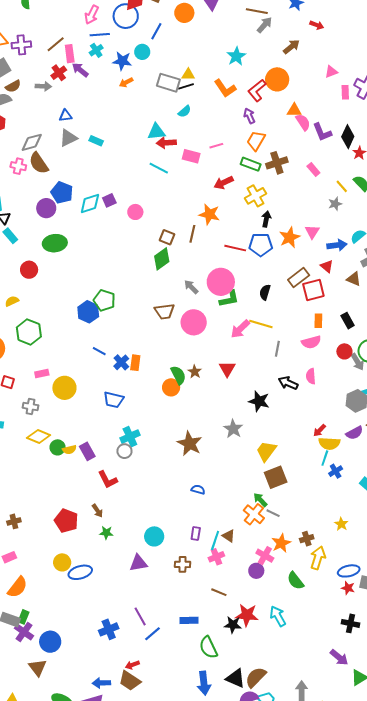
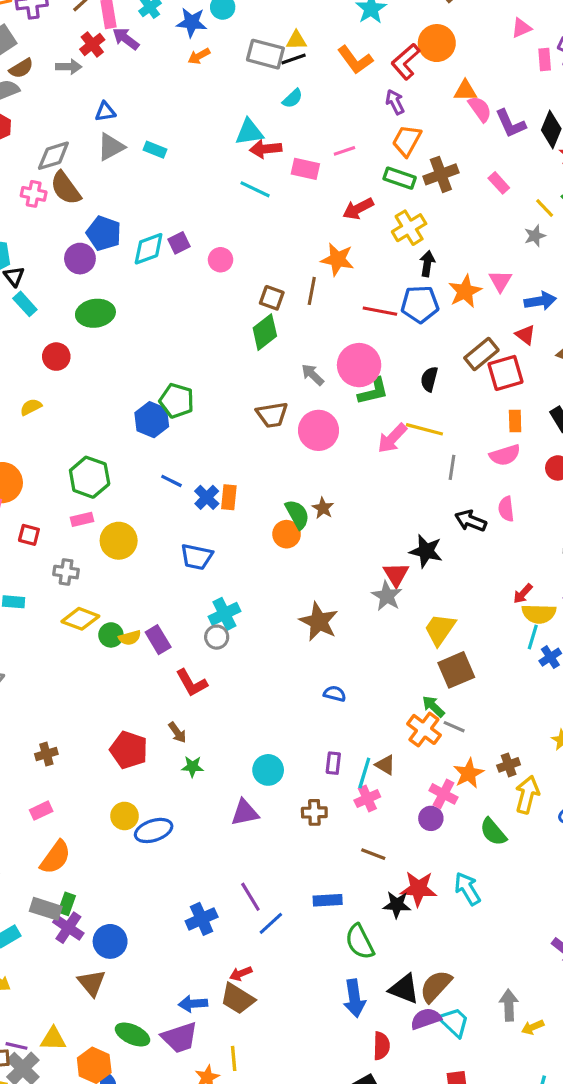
green hexagon: (29, 332) -> (90, 477), moved
red triangle: (227, 369) -> (396, 574), moved

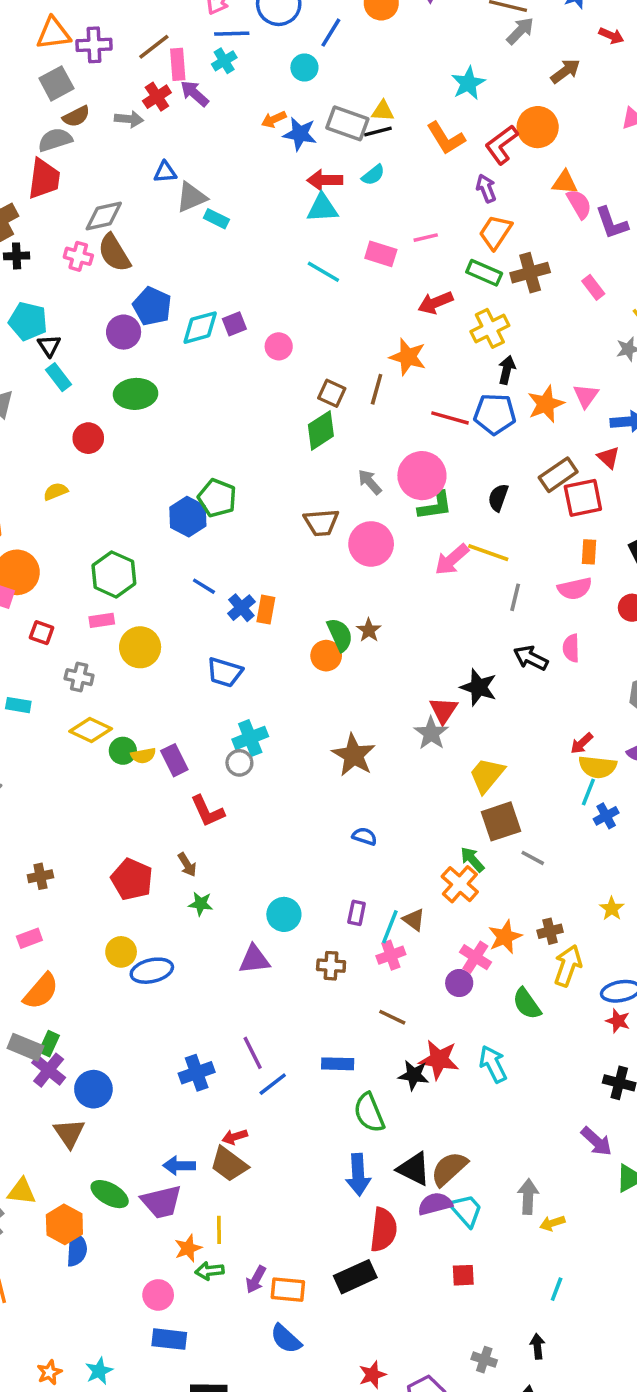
blue star: (192, 22) -> (300, 134), moved
gray triangle: (111, 147) -> (191, 197), moved
red arrow: (266, 149) -> (325, 180), moved
gray line: (454, 727) -> (533, 858), moved
red semicircle: (381, 1046) -> (383, 1230), size x1.4

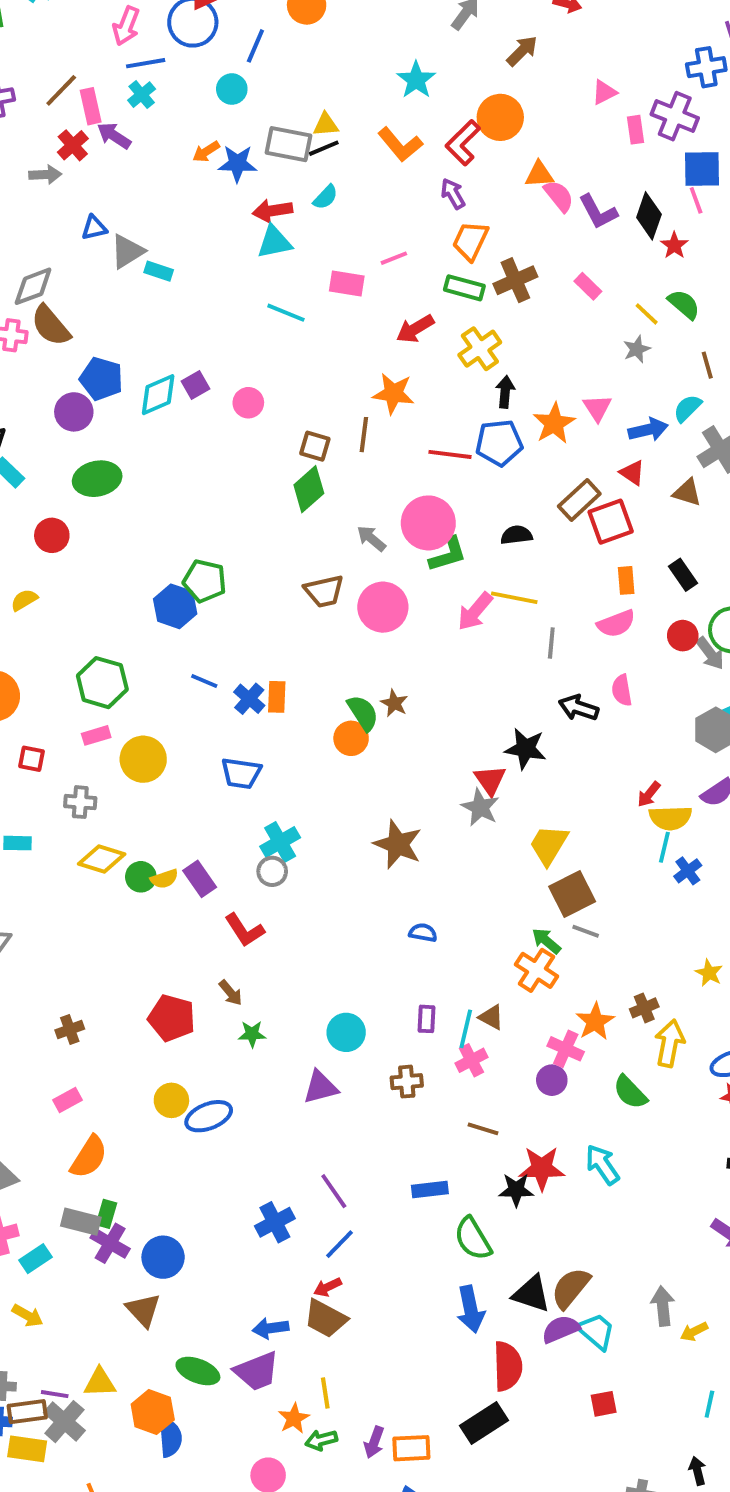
black semicircle: (498, 498) -> (516, 535), turned 72
gray line: (533, 858) -> (586, 931), moved
blue line: (273, 1084) -> (340, 1244), moved

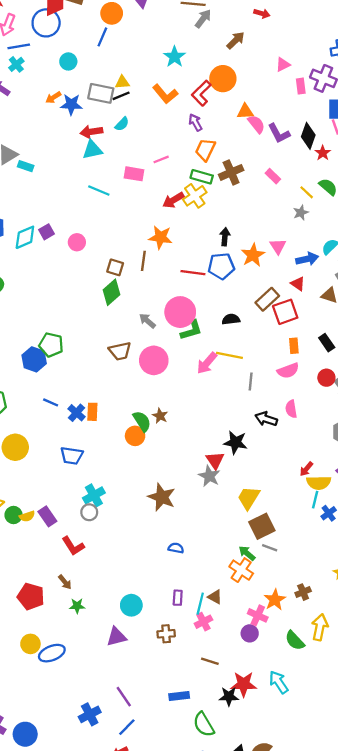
blue line: (255, 46) -> (102, 37), moved
yellow cross: (480, 349) -> (195, 196), moved
yellow arrow: (670, 1043) -> (320, 627), moved

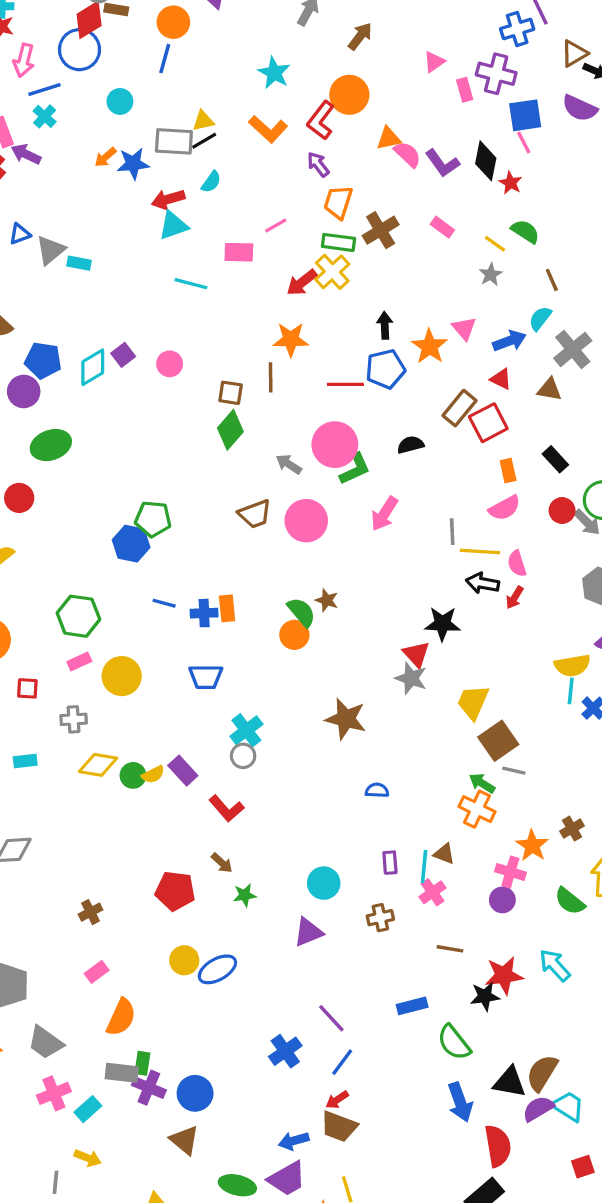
yellow line: (229, 355) -> (480, 552), moved
blue cross: (77, 413) -> (204, 613), turned -36
red arrow: (306, 469) -> (515, 597), moved

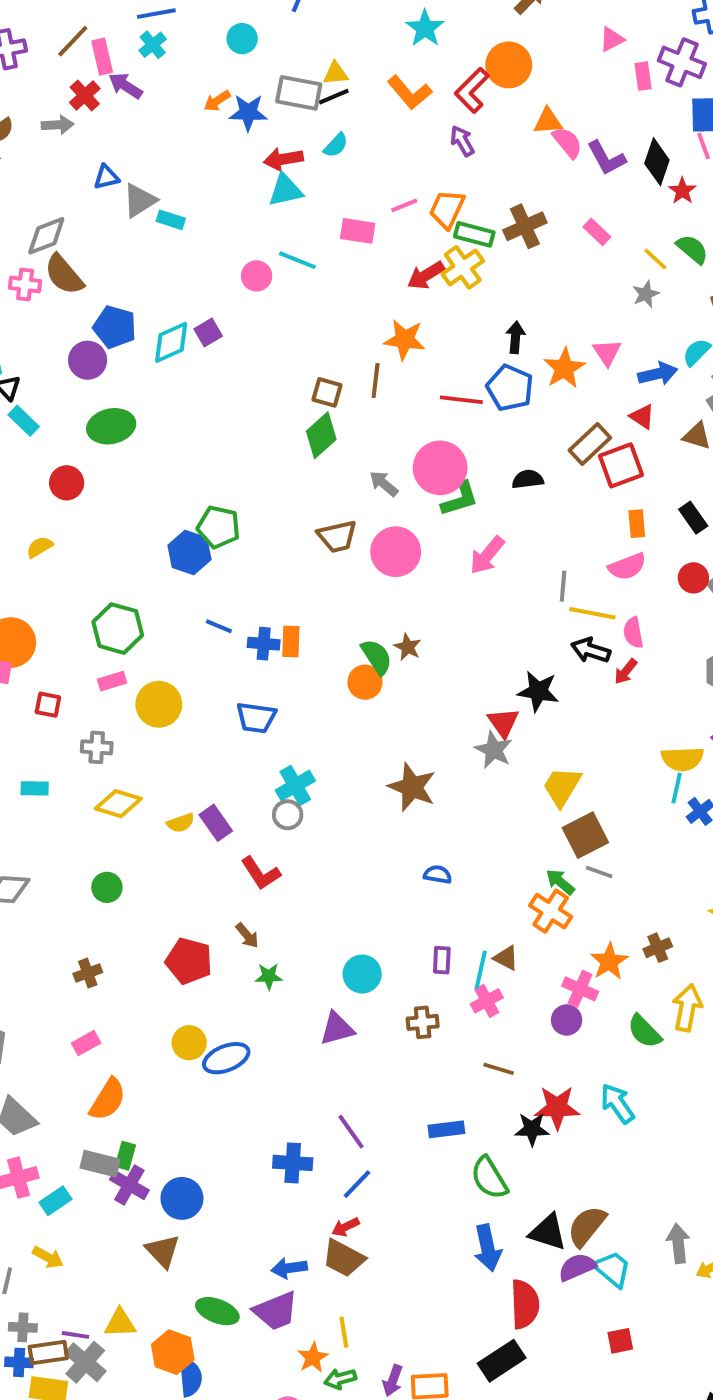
orange trapezoid: (338, 202) -> (447, 209), moved
pink circle: (170, 364) -> (257, 276), moved
blue pentagon: (385, 369) -> (510, 388), turned 30
green circle: (133, 775) -> (107, 887), moved
blue cross: (285, 1051) -> (293, 1163), turned 32

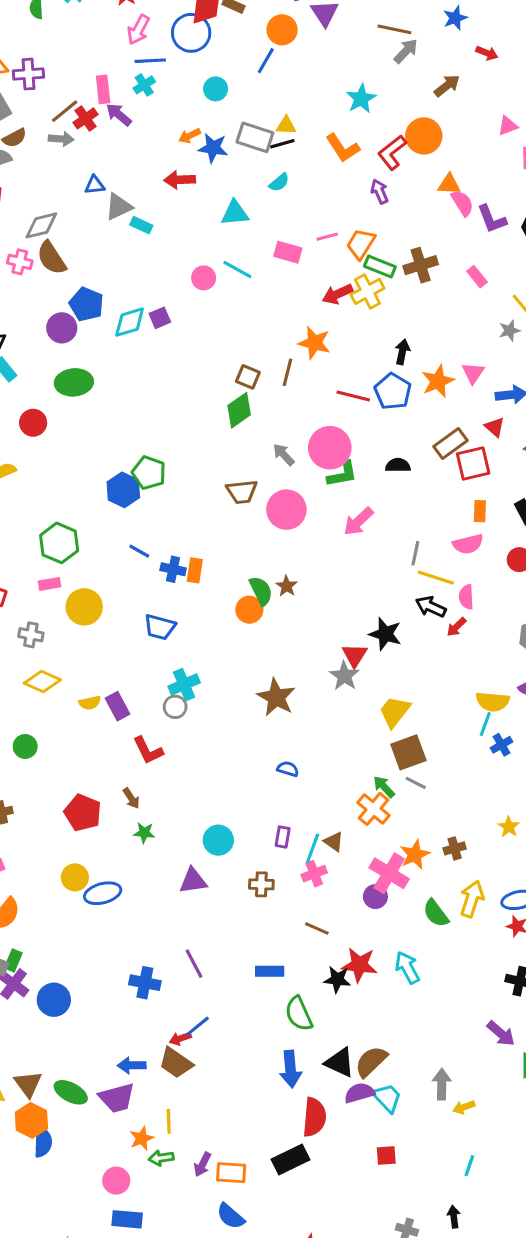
brown line: (73, 41) -> (65, 111), moved
red arrow: (283, 159) -> (180, 180), moved
pink cross: (580, 989) -> (389, 873), size x1.4
blue line: (357, 1184) -> (197, 1026), moved
brown triangle: (163, 1251) -> (28, 1084), moved

